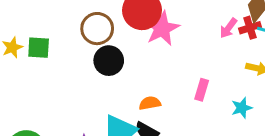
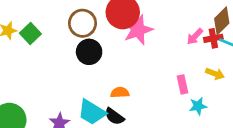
green square: (39, 48) -> (30, 33), turned 36
pink rectangle: (202, 90) -> (183, 84), moved, turned -36

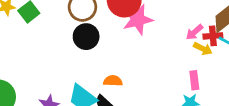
yellow arrow: (215, 74) -> (203, 49), moved
pink rectangle: (183, 84) -> (194, 80), moved

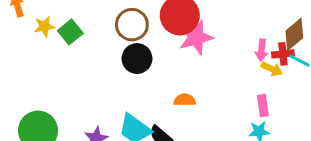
pink arrow: (194, 32) -> (262, 50), turned -42
orange semicircle: (113, 81) -> (185, 100), moved

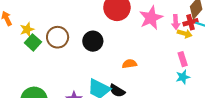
brown circle: (132, 25) -> (58, 37), moved
green square: (70, 32) -> (33, 42), moved
pink star: (196, 37) -> (151, 18), moved

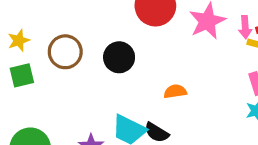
green square: (33, 42) -> (22, 75), moved, turned 35

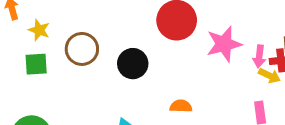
yellow star: (19, 40) -> (39, 30), turned 30

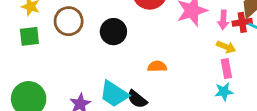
yellow arrow: (269, 76) -> (226, 47), moved

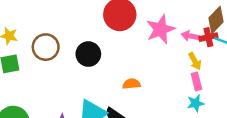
pink arrow: (223, 20) -> (190, 36), turned 102
yellow arrow: (226, 47) -> (195, 61), turned 42

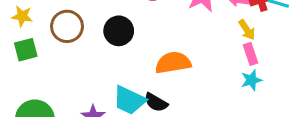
orange semicircle: (131, 84) -> (173, 63), size x1.6

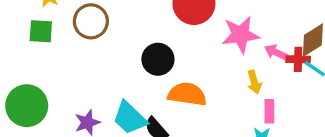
yellow arrow: (247, 30) -> (254, 82), moved
black circle: (119, 31) -> (158, 59), moved

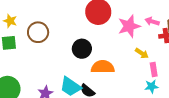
pink arrow: (276, 52) -> (152, 21), moved
yellow arrow: (254, 82) -> (142, 53), turned -32

